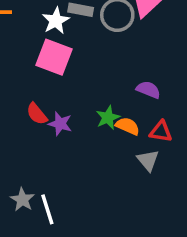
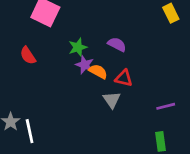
green star: (108, 118) -> (78, 47), moved
purple star: (60, 124) -> (85, 65), moved

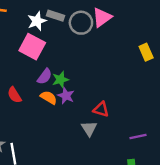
purple semicircle: (117, 44) -> (45, 76), moved, turned 98
red semicircle: (28, 56) -> (14, 95), moved
orange semicircle: (98, 71) -> (49, 97), moved

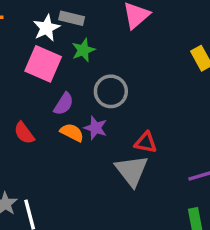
gray circle: (81, 23) -> (111, 91), moved
green star: (60, 80) -> (83, 50), moved
gray triangle: (89, 128) -> (132, 171), size x1.5

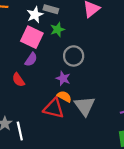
purple semicircle: (64, 104) -> (31, 59), moved
orange semicircle: (72, 132) -> (64, 97), moved
red triangle: (146, 143) -> (54, 108), moved, size x1.5

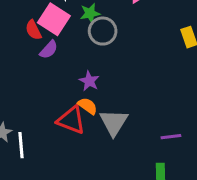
gray circle: (74, 56) -> (103, 31), moved
red semicircle: (18, 80) -> (33, 30), moved

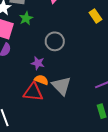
gray circle: (103, 31) -> (55, 41), moved

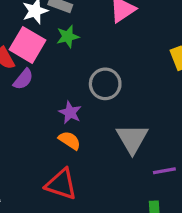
gray triangle: (61, 86) -> (132, 139), moved
red triangle: (33, 92) -> (61, 184), moved

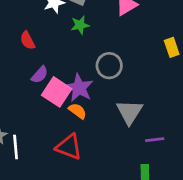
pink square: (27, 45) -> (57, 92), moved
purple semicircle: (23, 79) -> (40, 75), moved
purple star: (70, 112) -> (79, 88), size x1.5

